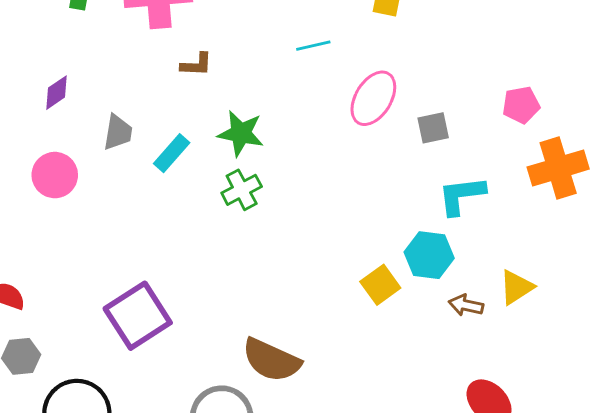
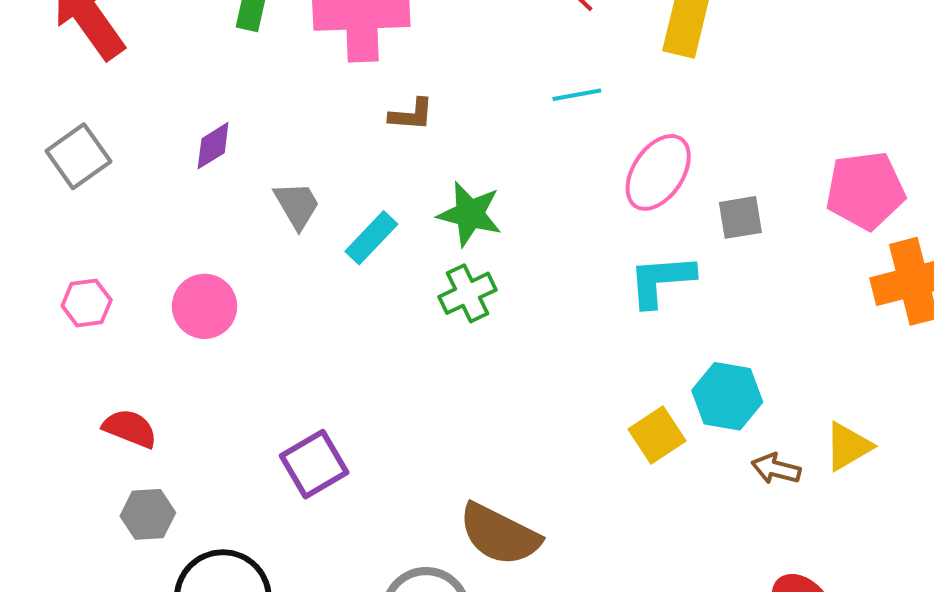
pink pentagon: (521, 105) -> (865, 190), size x1.5
gray trapezoid: (118, 132) -> (297, 205), turned -42
pink circle: (55, 175) -> (205, 306), moved
cyan L-shape: (462, 195) -> (661, 280), moved
purple square: (138, 316) -> (314, 464), size x0.7

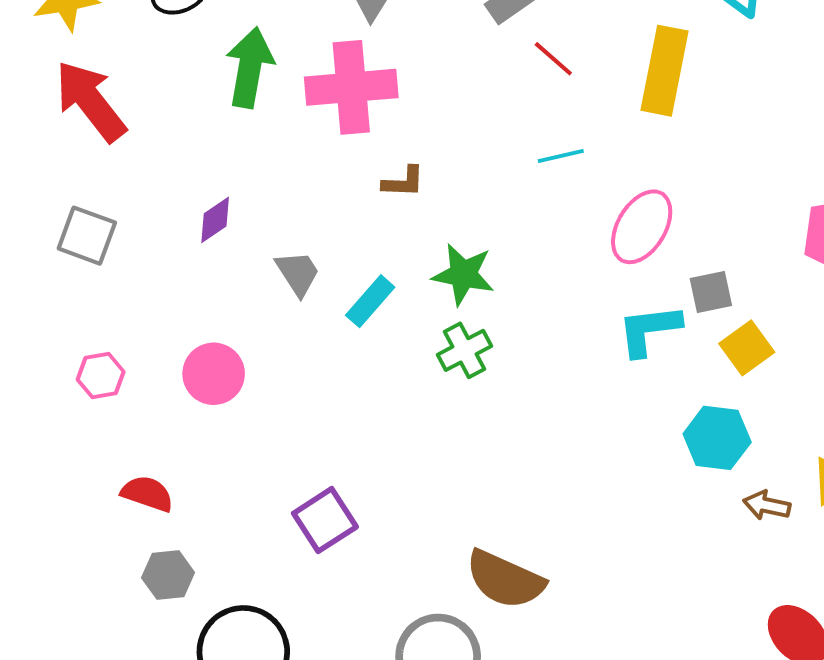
gray square: (78, 156) -> (87, 236), turned -32
gray square: (740, 217) -> (711, 292), moved
yellow square: (657, 435) -> (747, 348), moved

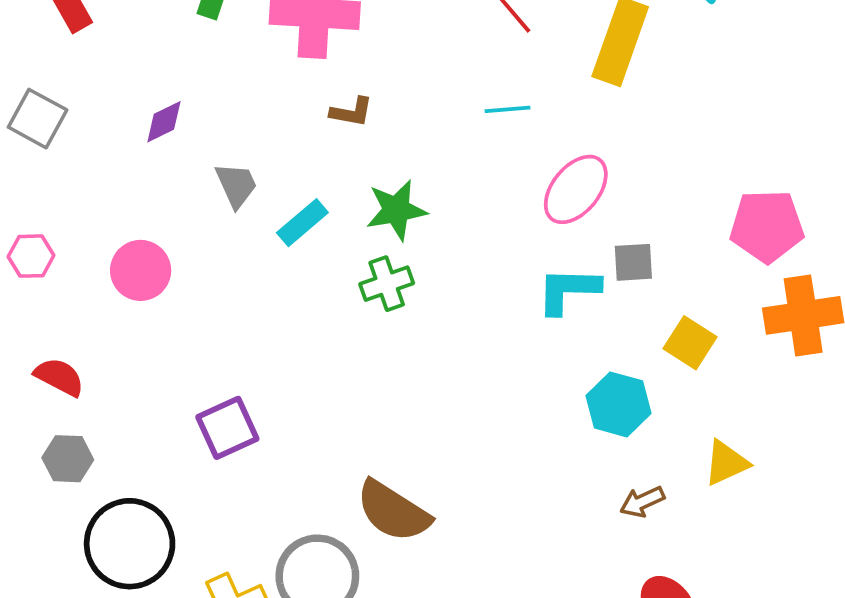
green star: (463, 274) -> (396, 210), turned -30
yellow square: (747, 348) -> (690, 343), moved, turned -30
brown arrow: (767, 505) -> (642, 502), moved, turned -45

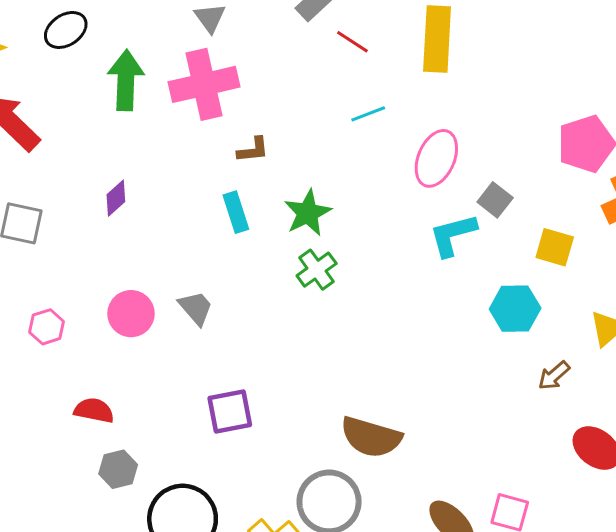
gray trapezoid: (236, 185) -> (196, 308), moved
cyan rectangle: (302, 223) -> (236, 212), moved, turned -51
gray square: (633, 262) -> (495, 200), turned -32
purple square: (227, 428) -> (230, 411), turned 30

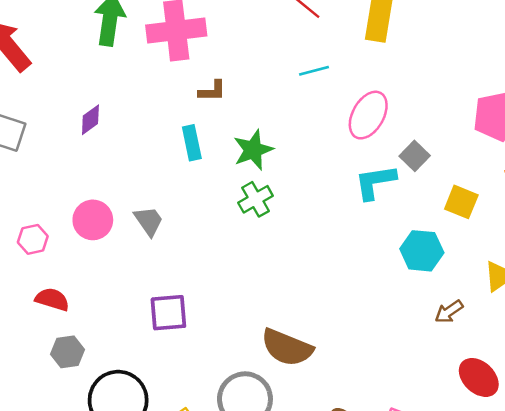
pink hexagon: (47, 327) -> (33, 239), moved

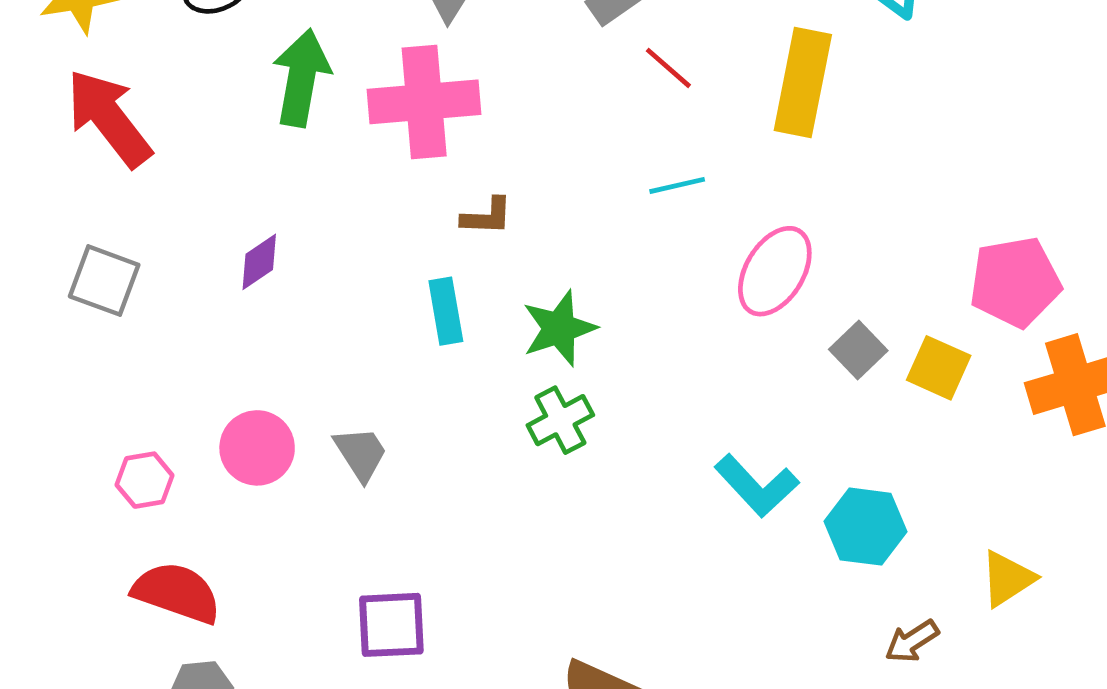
cyan L-shape: (375, 182) -> (757, 486), moved, turned -126
yellow square: (461, 202) -> (939, 368), moved
red semicircle: (52, 299) -> (177, 593), size x1.4

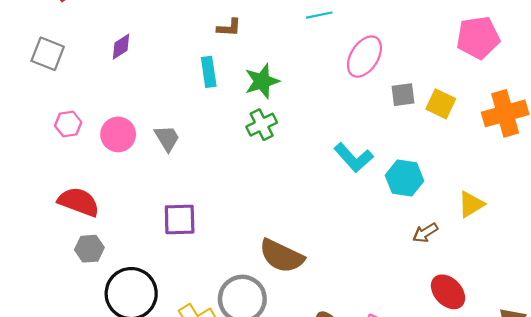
pink pentagon: (1015, 282) -> (478, 38), moved
gray square: (858, 350) -> (403, 95), turned 35
pink hexagon: (145, 480) -> (68, 124), moved

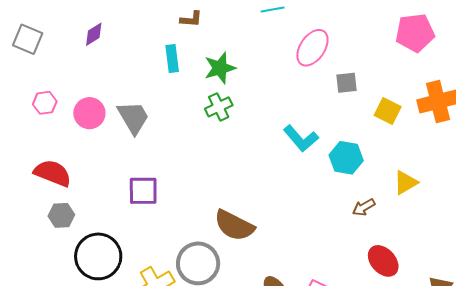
yellow square: (441, 104) -> (388, 111), moved
gray trapezoid: (167, 138) -> (133, 117), size x1.4

